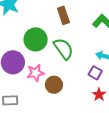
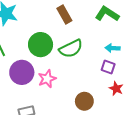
green semicircle: (63, 49) -> (71, 49), turned 110
brown circle: (54, 85) -> (84, 101), moved

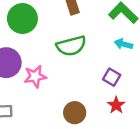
green circle: (41, 45) -> (22, 19), moved
cyan arrow: (113, 48) -> (123, 44), moved

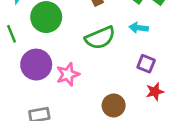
cyan arrow: (123, 44) -> (139, 28), moved
red star: (116, 105) -> (155, 92), turned 30

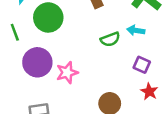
green semicircle: (100, 38) -> (110, 39), moved, size x0.7
red star: (155, 92) -> (149, 92), turned -30

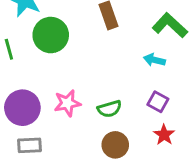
green semicircle: (110, 39) -> (109, 109), moved
purple circle: (37, 62) -> (22, 108), moved

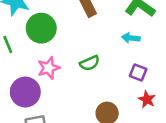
pink star: (67, 103) -> (49, 68), moved
green semicircle: (109, 109) -> (90, 63), moved

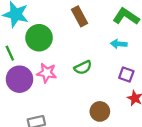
pink star: (49, 68) -> (47, 73), turned 30
purple circle: (25, 92) -> (19, 79), moved

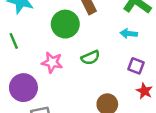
green circle: (39, 38) -> (65, 24), moved
purple circle: (19, 79) -> (23, 88), moved

